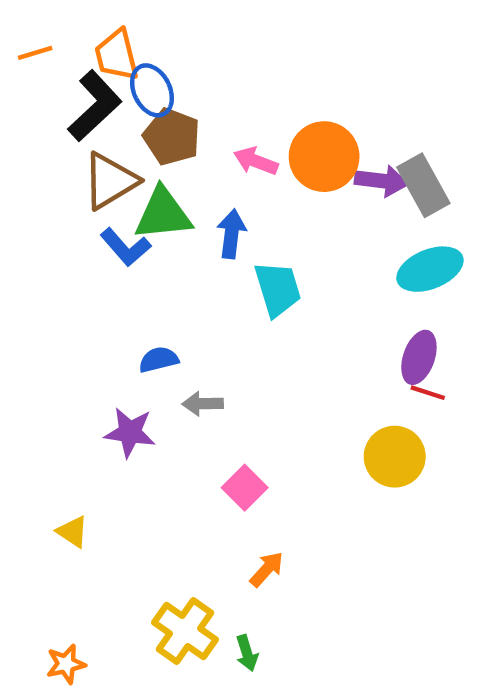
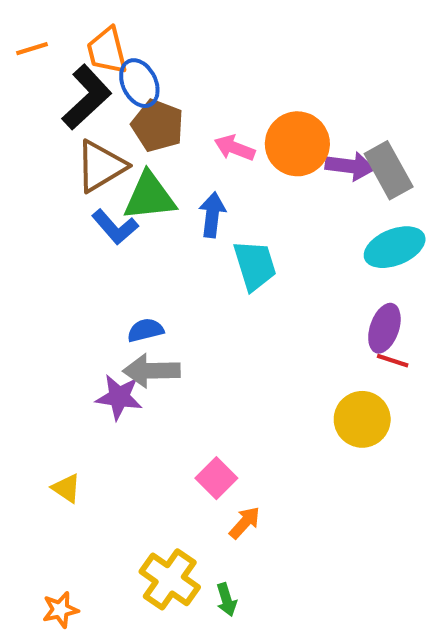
gray arrow: (203, 404) -> (152, 371), moved, size x1.5
pink square: (245, 488) -> (216, 478), moved

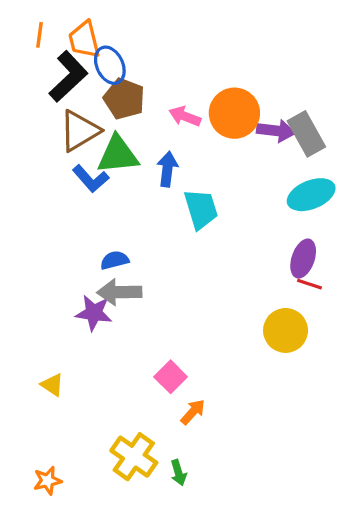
orange line: (32, 49) -> (40, 35), moved, turned -65

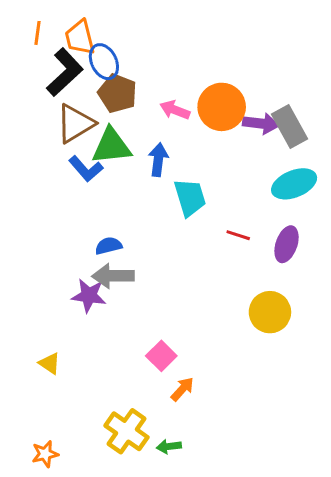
red line: (310, 284) -> (238, 235), moved
green arrow: (179, 473) -> (169, 446), turned 100

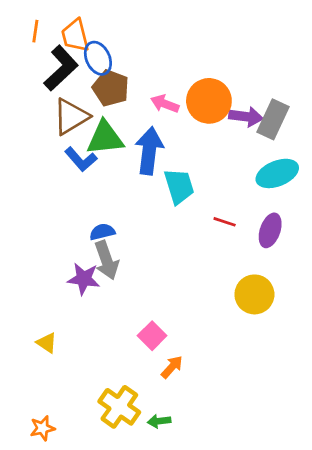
gray rectangle: (290, 127) -> (273, 119), turned 54
blue arrow: (158, 160) -> (149, 151), size x1.5
gray arrow: (113, 276) -> (106, 260), turned -108

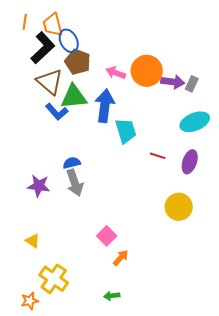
brown triangle: (71, 117) -> (50, 82), turned -48
gray rectangle: (273, 119) -> (192, 84), size x0.6
purple star: (84, 279) -> (39, 186), moved
yellow cross: (119, 407) -> (54, 279), moved

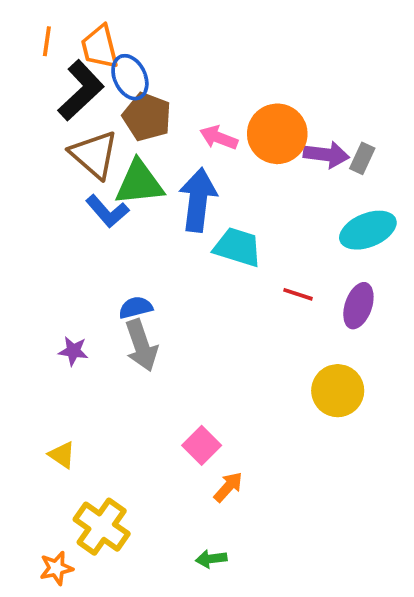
cyan trapezoid: (126, 131) -> (238, 247), turned -56
purple star: (39, 186) -> (73, 351), size x0.7

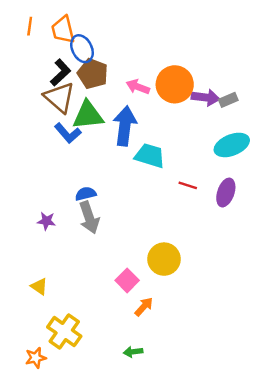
black L-shape: (81, 90) -> (61, 72), moved, size x0.7
gray rectangle: (362, 158) -> (228, 100), turned 42
yellow circle: (338, 391) -> (164, 259), moved

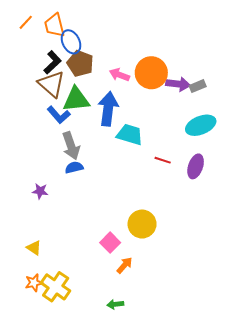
orange line: (30, 26) -> (26, 22), turned 35
gray arrow: (89, 217) -> (71, 146), moved
orange star: (36, 358) -> (34, 283), moved

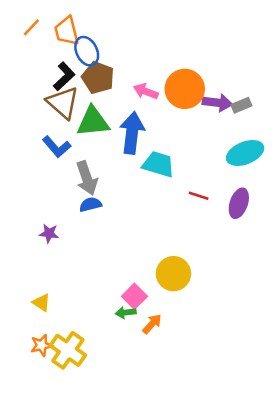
blue L-shape: (59, 115) -> (57, 147), moved
green arrow: (115, 304) -> (126, 313), moved

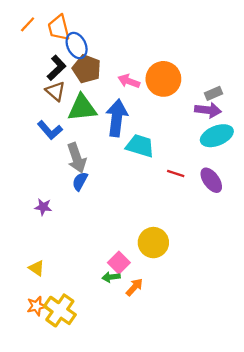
brown triangle: (63, 103) -> (55, 91), size x0.7
purple arrow: (217, 103) -> (208, 110), moved
purple ellipse: (239, 203) -> (211, 180), turned -55
blue semicircle: (90, 205) -> (80, 181), turned -48

